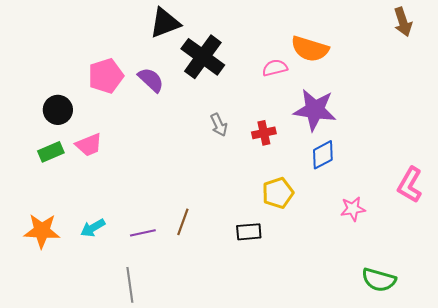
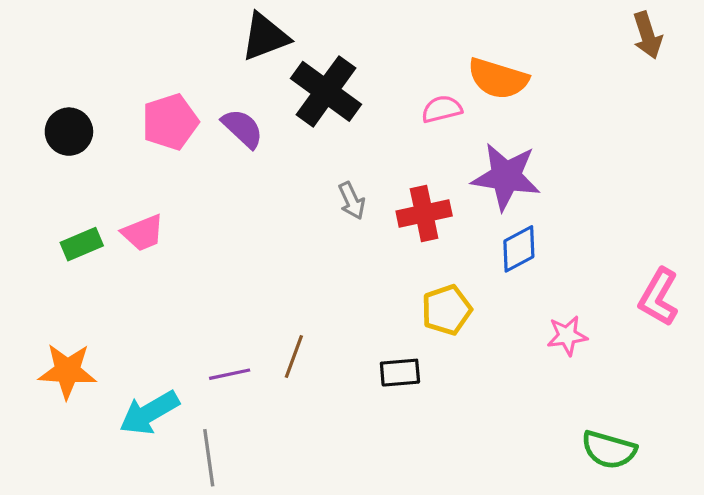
black circle: (58, 110) -> (69, 132), moved
red cross: (264, 133) -> (424, 214), size x1.4
cyan arrow: (93, 228) -> (149, 413), moved, size x1.5

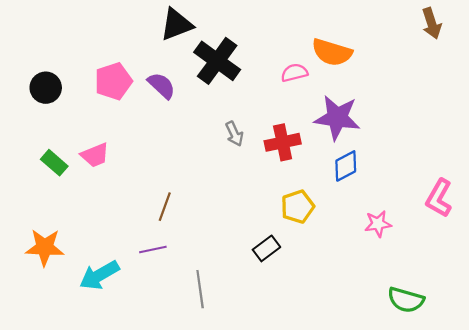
green rectangle: (82, 244) -> (54, 163), turned 64
brown line: (294, 357) -> (165, 207), moved
black rectangle: (400, 373) -> (266, 248), turned -32
gray line: (209, 458) -> (200, 289), moved

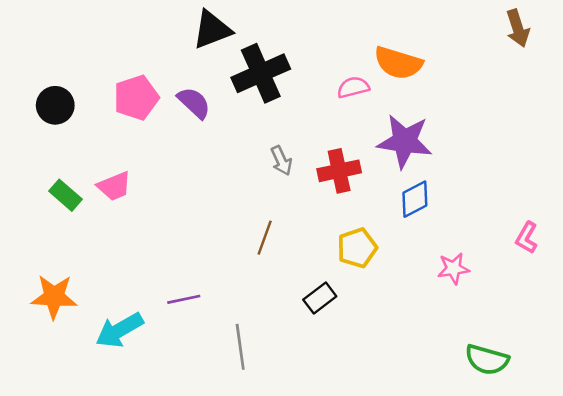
black cross: (217, 61) -> (261, 73), turned 30
pink L-shape: (439, 198) -> (527, 238), size x0.7
brown line: (165, 207) -> (265, 238), moved

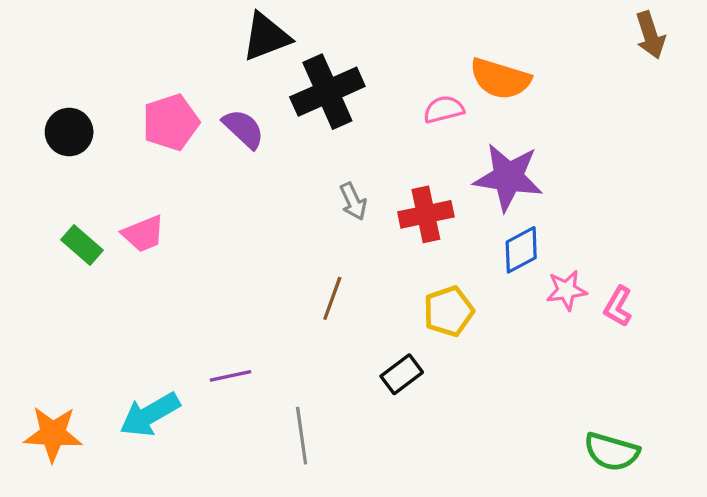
pink L-shape: (527, 238) -> (618, 306), moved
pink star: (453, 268) -> (566, 290), moved
orange star: (54, 297) -> (53, 434), moved

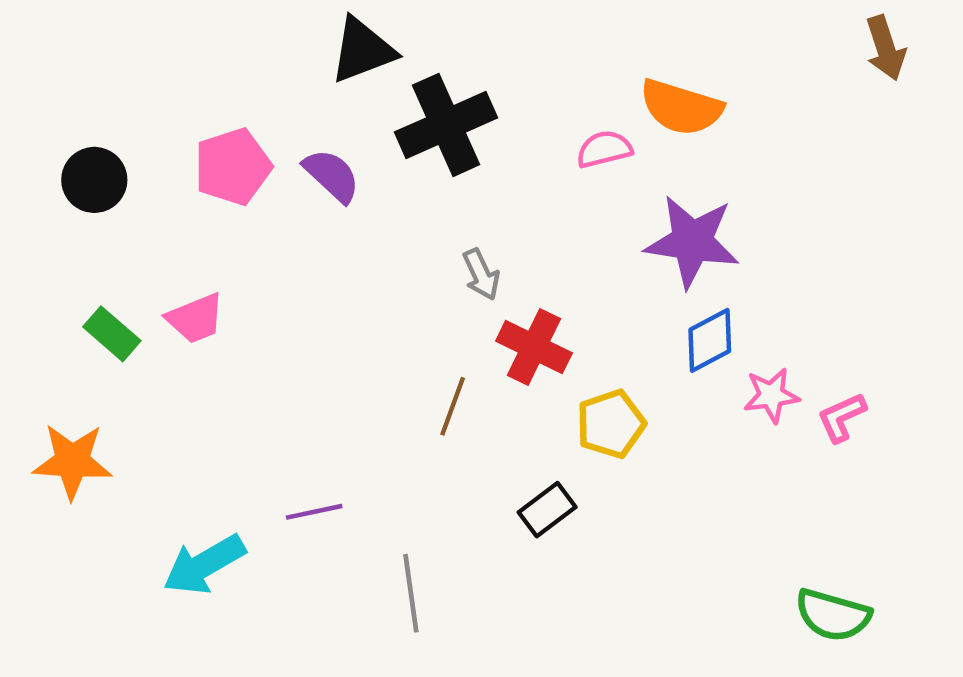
red cross: (426, 214) -> (534, 347), moved, turned 38
pink L-shape: (618, 306) -> (842, 417), turned 36
orange star: (53, 434) -> (72, 461), moved

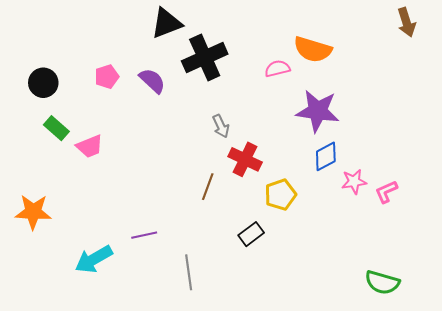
pink pentagon: (233, 167) -> (107, 77), size x0.7
green rectangle: (112, 334) -> (56, 128), moved

